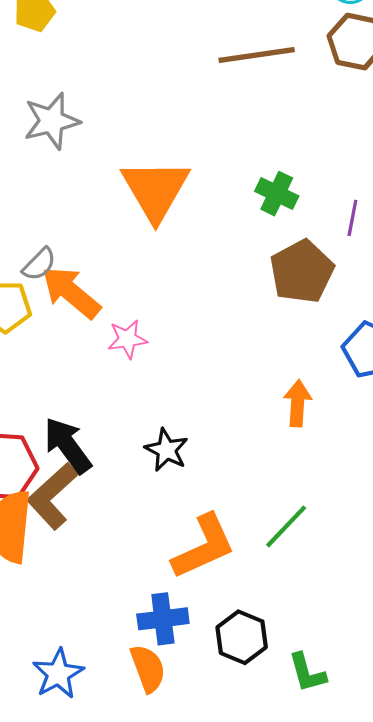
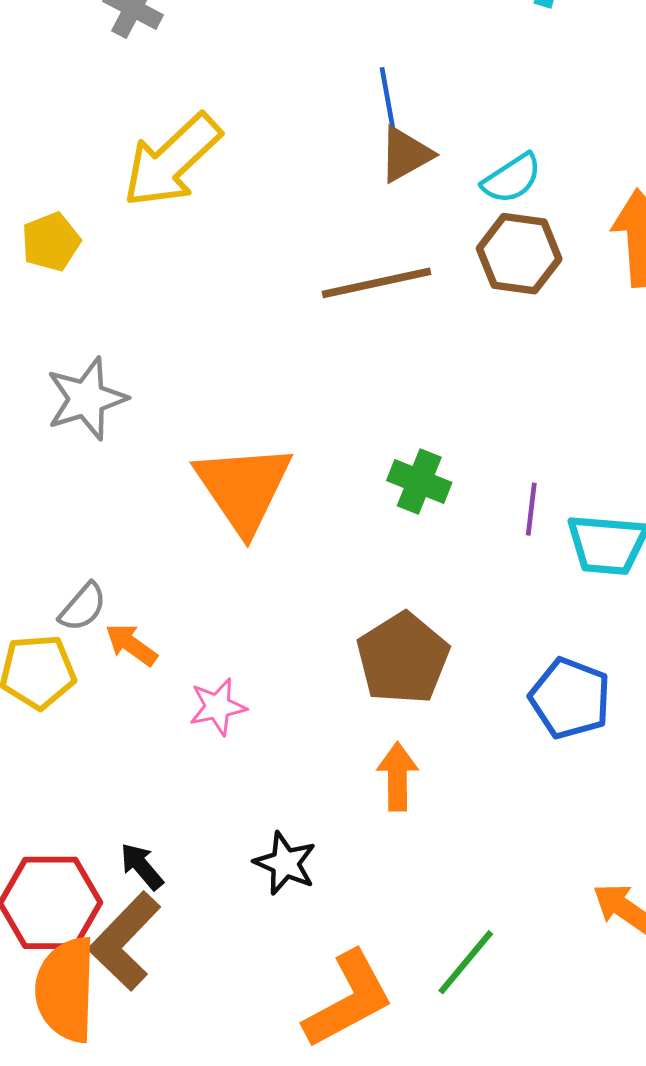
brown pentagon: (302, 272) -> (403, 658), moved
orange arrow: (71, 292) -> (131, 645), size x0.6
orange arrow: (298, 403) -> (398, 777), moved
black arrow: (68, 445) -> (142, 866), size x0.6

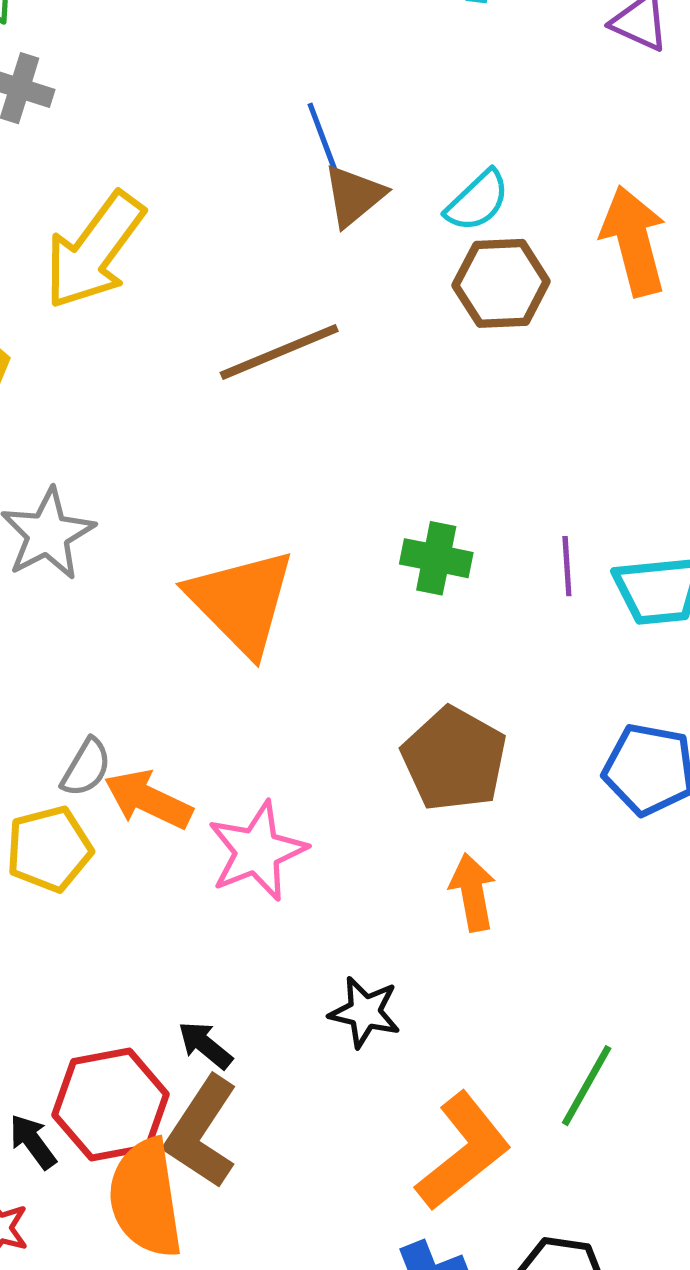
brown line: (377, 283) -> (279, 352), moved
orange arrow: (131, 645) -> (148, 799), size x1.4
pink star: (218, 707) -> (257, 851), size x1.5

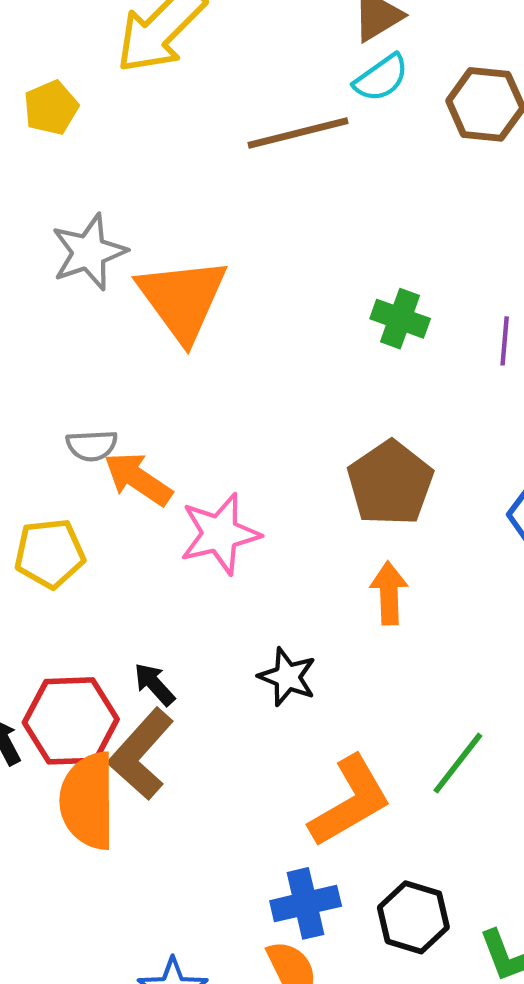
cyan semicircle: (477, 201) -> (381, 78), moved
orange triangle: (241, 602) -> (182, 299), moved
gray semicircle: (86, 767) -> (92, 446), turned 48
yellow pentagon: (49, 849) -> (50, 553), moved

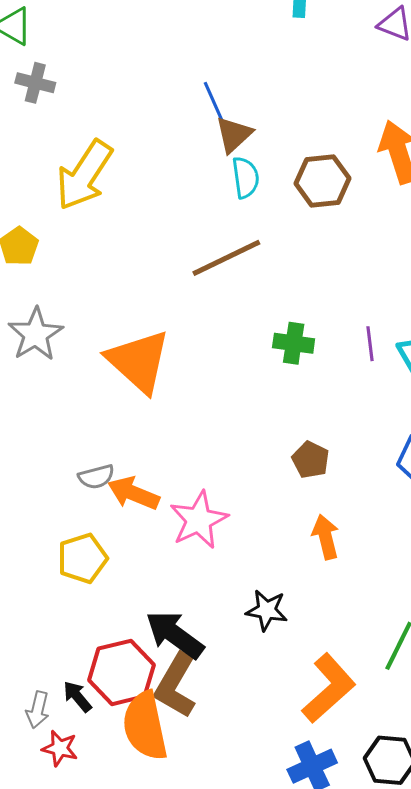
cyan semicircle: (381, 78) -> (246, 178), turned -51
brown line: (298, 133) -> (226, 258), moved
gray star: (89, 252) -> (36, 334), moved
brown pentagon: (390, 483) -> (311, 460), size x0.6
black arrow: (154, 684) -> (175, 635), size x1.8

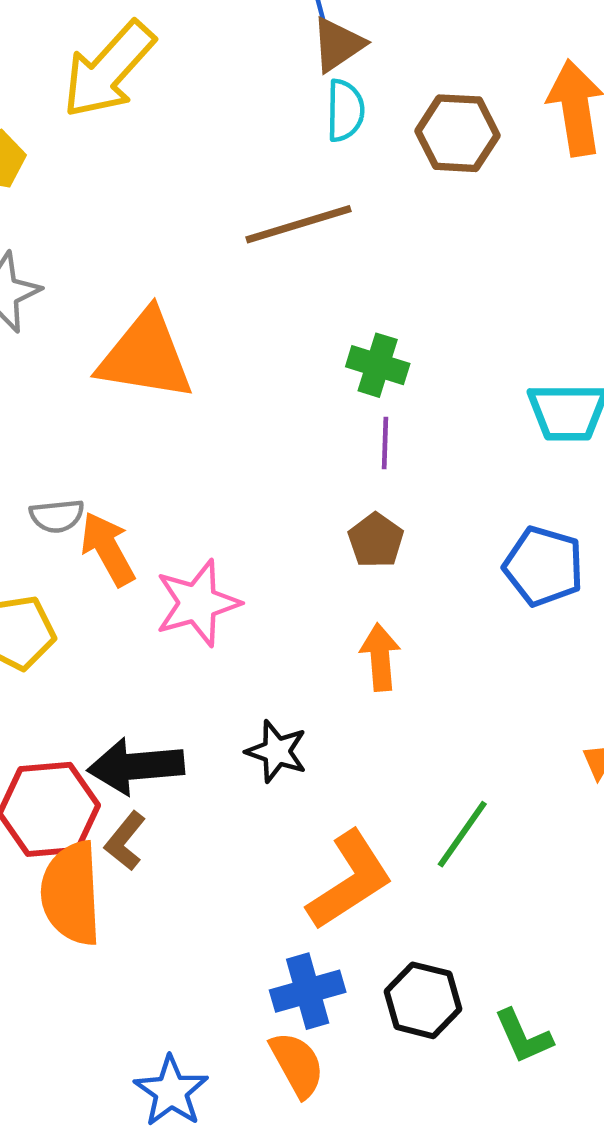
purple line: (370, 344) -> (385, 443), moved
orange triangle: (139, 361) -> (146, 356), turned -42
orange arrow: (134, 493) -> (108, 549), turned 30
black arrow: (175, 635) -> (136, 766), turned -50
brown L-shape: (175, 685) -> (125, 841), size x0.6

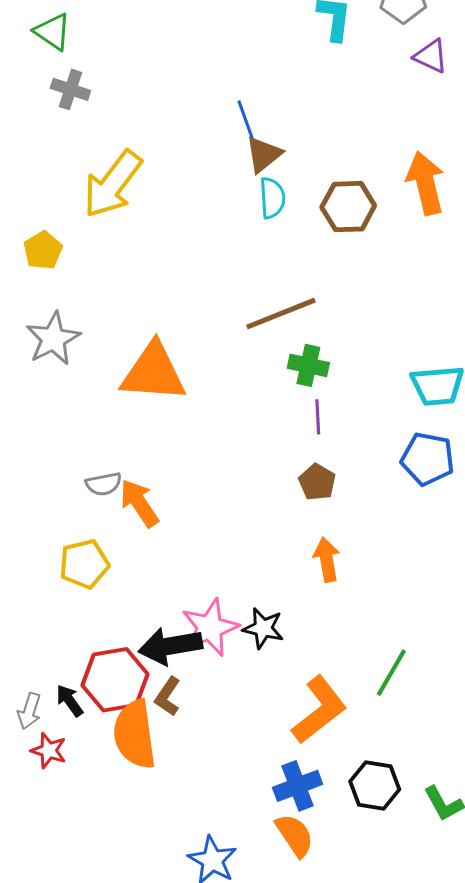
brown line: (299, 224) -> (281, 314), moved
blue pentagon: (544, 566) -> (428, 459), moved
pink star: (198, 603) -> (210, 628), moved

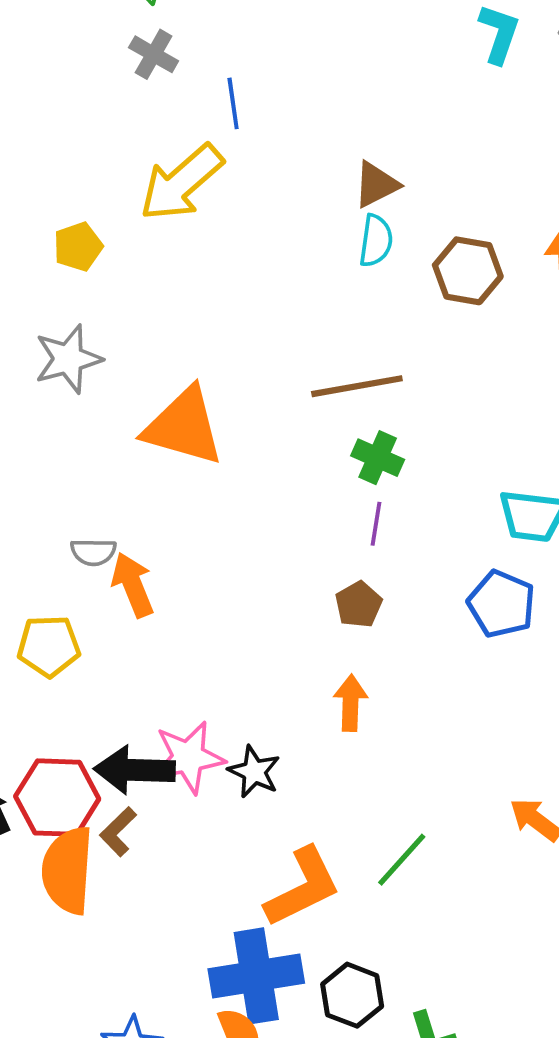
blue line: (246, 120) -> (233, 103), moved
blue cross: (298, 786) -> (256, 976), size x1.5

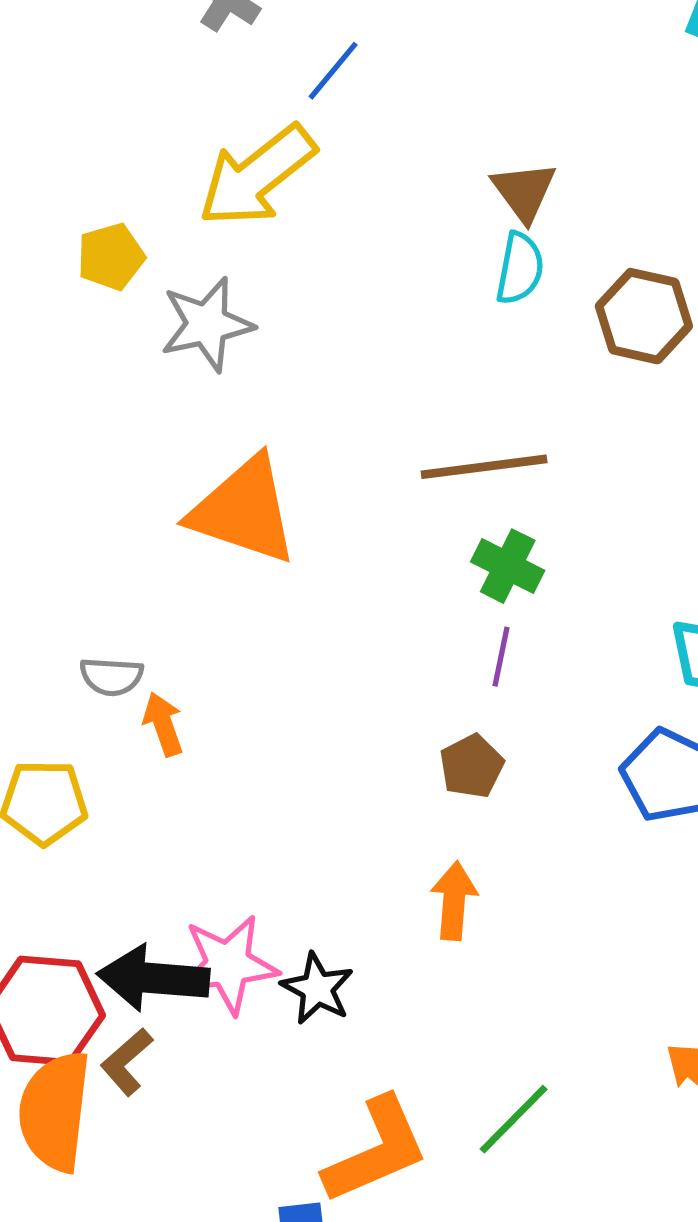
blue line: (233, 103) -> (333, 71), turned 45
brown triangle: (376, 185) -> (524, 191), turned -42
gray star: (68, 359) -> (207, 324), moved
orange arrow: (133, 585) -> (163, 724), size x0.7

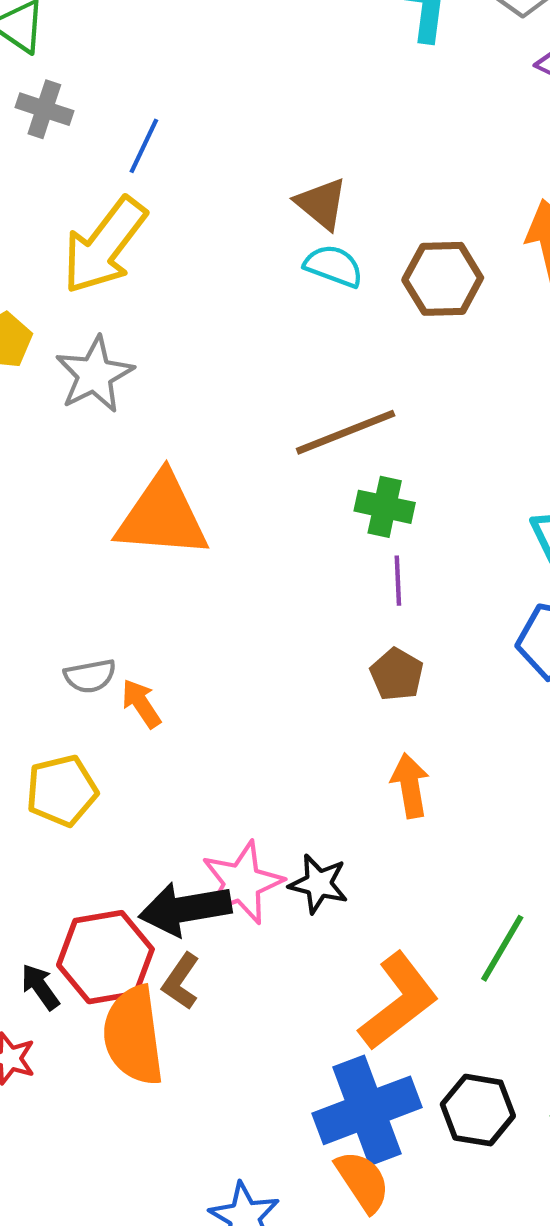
cyan semicircle: (520, 268) -> (334, 266), turned -66

